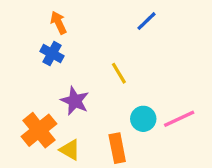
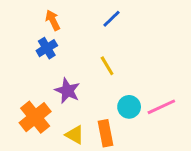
blue line: (147, 21) -> (111, 19), moved
blue cross: (52, 54) -> (47, 48), turned 30
yellow triangle: (70, 150) -> (75, 135), moved

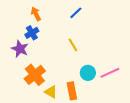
purple star: (67, 91) -> (20, 49), moved
orange cross: (35, 117) -> (35, 75), moved

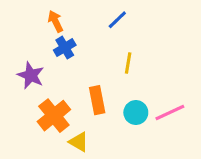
blue cross: (32, 33) -> (65, 48), moved
yellow line: (73, 45) -> (128, 63), moved, turned 40
orange rectangle: (72, 91) -> (97, 100), moved

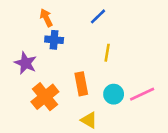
blue cross: (65, 48) -> (54, 40), turned 36
yellow triangle: (79, 142) -> (89, 120), moved

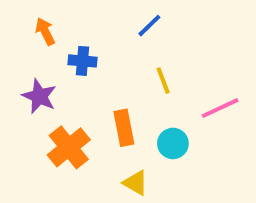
orange arrow: (46, 18) -> (45, 31), moved
yellow line: (107, 53) -> (163, 81), turned -30
pink line: (142, 94) -> (220, 108), moved

